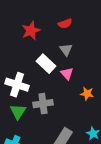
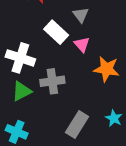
orange star: (87, 94) -> (107, 69), size x1.5
green triangle: (18, 112) -> (22, 91), turned 30

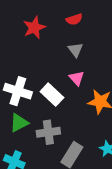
white rectangle: (56, 32) -> (52, 95), moved
gray cross: (52, 81) -> (48, 132), moved

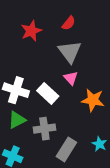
red semicircle: (74, 19) -> (69, 23), turned -32
gray triangle: (75, 50) -> (70, 52), size x1.6

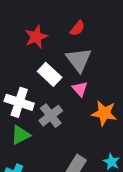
white rectangle: (48, 93) -> (50, 74), moved
gray cross: (44, 129) -> (51, 116), moved, turned -30

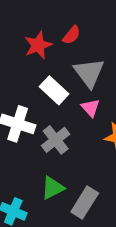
red semicircle: (77, 28) -> (72, 35), moved
green triangle: (20, 135) -> (53, 188), moved

